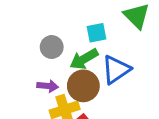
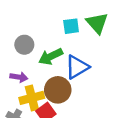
cyan square: (97, 33) -> (71, 26), moved
brown circle: (83, 86) -> (58, 90), moved

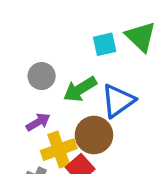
purple arrow: (19, 77) -> (38, 122), turned -35

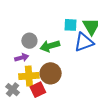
gray circle: (42, 76) -> (29, 41), moved
blue triangle: (118, 101) -> (84, 42), moved

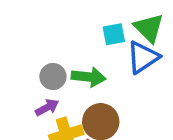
green arrow: (50, 46) -> (89, 77), turned -144

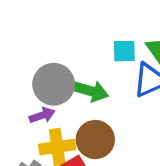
gray circle: (53, 77) -> (54, 84), size x1.5

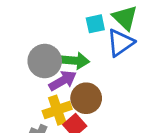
purple arrow: (42, 115) -> (63, 81), moved, size x1.4

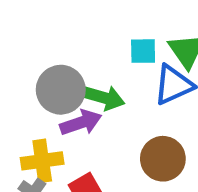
brown circle: (86, 98) -> (163, 159), moved
yellow cross: (57, 110) -> (42, 161), moved

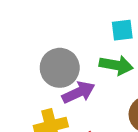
green arrow: (104, 98) -> (116, 65), moved

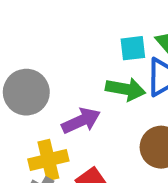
gray circle: (60, 68) -> (26, 92), moved

